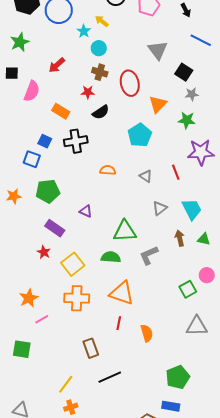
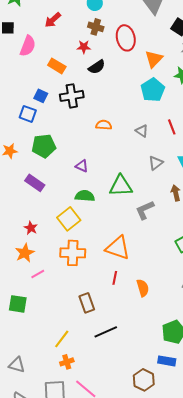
cyan pentagon: (140, 135) -> (153, 90), moved
purple rectangle: (55, 228) -> (35, 183), moved
red star: (44, 252) -> (31, 228), moved
green semicircle: (111, 257) -> (85, 196), moved

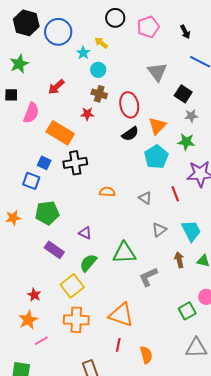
orange rectangle: (57, 66) -> (60, 133), size x1.5
black semicircle: (97, 67) -> (130, 134), moved
purple rectangle: (35, 183) -> (54, 250), moved
green semicircle: (85, 196) -> (88, 263), turned -54

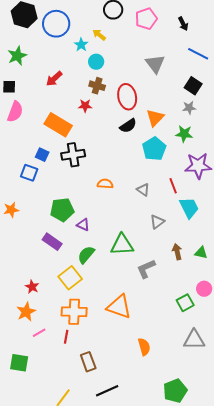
black square: (183, 94) -> (193, 86), moved
pink semicircle: (31, 113) -> (15, 112), moved
green pentagon: (47, 213) -> (62, 210), moved
cyan trapezoid: (191, 231) -> (189, 208), moved
red line: (118, 345) -> (66, 337), moved

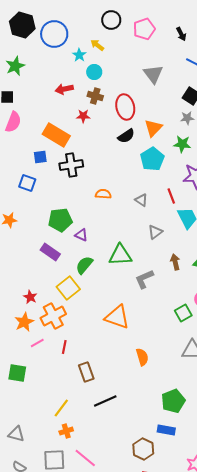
red arrow: (54, 79) -> (64, 89), moved, turned 30
blue square: (42, 155) -> (40, 157), moved, turned -32
orange cross: (74, 312) -> (53, 316), moved, turned -30

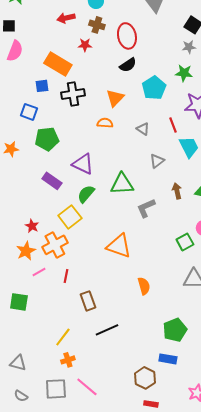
orange triangle: (153, 128) -> (115, 98), moved
green pentagon: (60, 220) -> (47, 139), moved
purple triangle: (81, 235) -> (83, 164), size x1.6

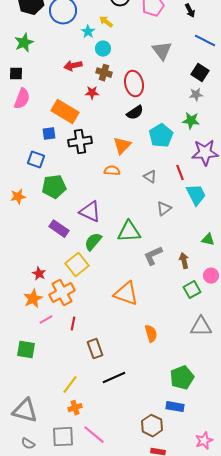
brown arrow: (177, 191) -> (184, 261), moved
gray triangle: (18, 363) -> (25, 411), size x1.5

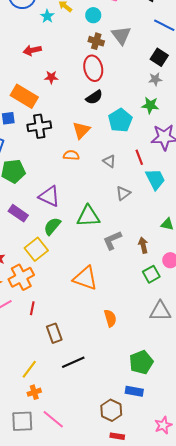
cyan circle: (103, 49) -> (93, 15), moved
brown cross: (104, 73) -> (96, 41), moved

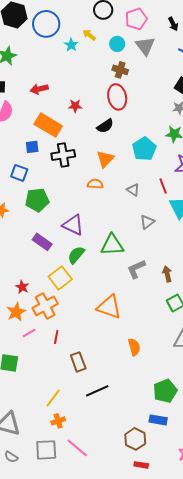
gray triangle: (121, 35) -> (145, 46), moved
red arrow: (32, 50) -> (39, 89), moved
black semicircle: (94, 97) -> (105, 126), moved

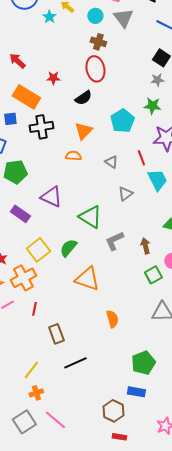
red arrow: (39, 89) -> (17, 61), turned 54
green triangle: (112, 245) -> (90, 217), turned 35
green semicircle: (76, 255) -> (68, 248), moved
gray square: (46, 450) -> (24, 422), turned -30

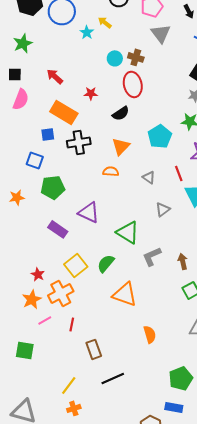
cyan circle: (95, 16) -> (115, 58), moved

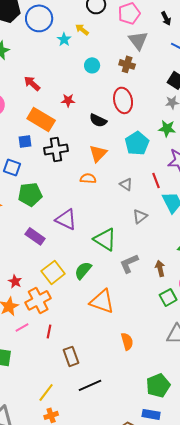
brown cross: (136, 57) -> (127, 64), moved
red ellipse: (133, 84) -> (123, 100), moved
black semicircle: (121, 113) -> (98, 120), turned 60

